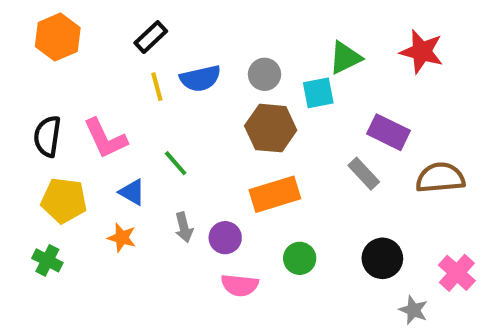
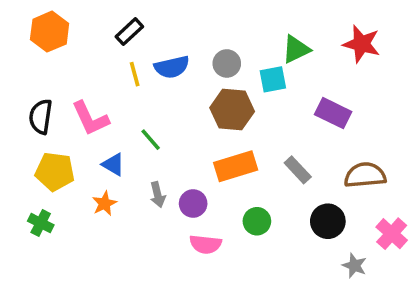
gray rectangle: (364, 174) -> (298, 170), moved
brown semicircle: (440, 178) -> (365, 175), moved
orange star: (122, 238) -> (104, 203), turned 30

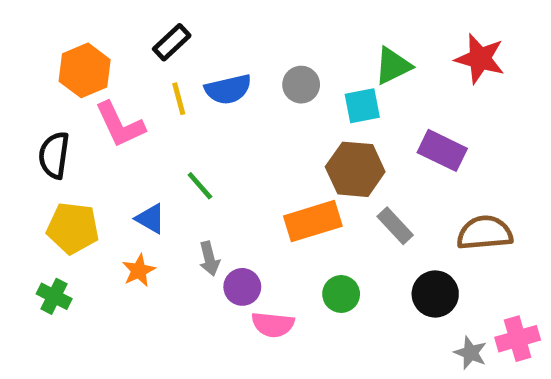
orange hexagon: (50, 32) -> (85, 70), moved
brown hexagon: (232, 110) -> (355, 169), moved
pink L-shape: (90, 118) -> (120, 125), moved
purple circle: (193, 203) -> (242, 287), moved
pink cross: (392, 234) -> (518, 339), moved, turned 32

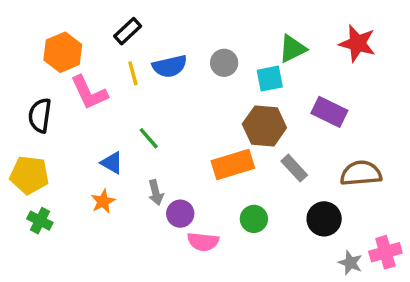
yellow pentagon: (73, 228) -> (29, 175), moved

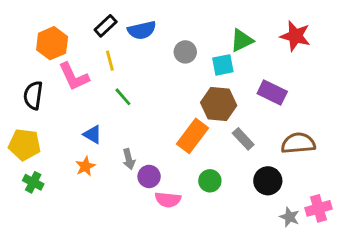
blue semicircle: (170, 66) -> (142, 30), moved
green line: (149, 138) -> (123, 97), moved
orange rectangle: (233, 165) -> (192, 136), turned -36

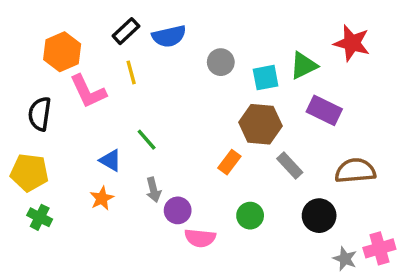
green triangle: (242, 40) -> (304, 66), moved
green line: (123, 97) -> (147, 140), moved
orange rectangle: (192, 136) -> (229, 162), size x0.6

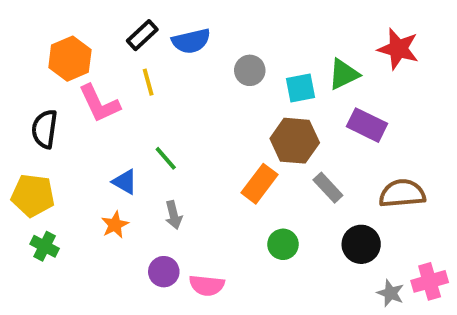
orange rectangle: (229, 162) -> (260, 184), size x1.4
purple circle: (178, 210) -> (164, 272), moved
pink semicircle: (200, 238) -> (207, 285), moved

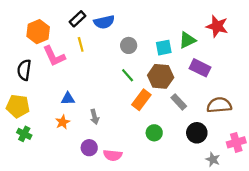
gray circle: (250, 70) -> (129, 45), moved
green line: (166, 158) -> (128, 75), moved
blue triangle: (125, 182) -> (68, 99), turned -32
pink cross: (430, 281) -> (236, 142), moved

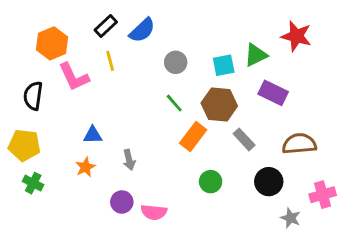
blue semicircle: (104, 22) -> (142, 30), turned -30

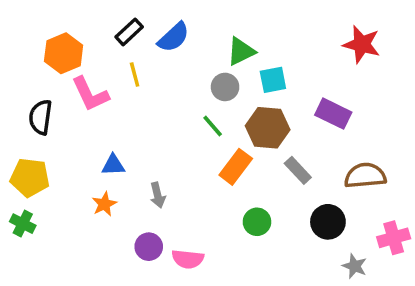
green triangle: (256, 55) -> (241, 51), moved
gray circle: (176, 62) -> (225, 87), moved
green cross: (33, 183) -> (23, 224), moved

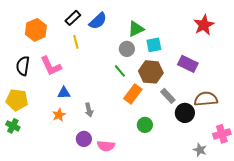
red star: (362, 44) -> (204, 25), turned 30
pink L-shape: (90, 94) -> (51, 66), moved
black circle: (328, 222) -> (185, 113), moved

